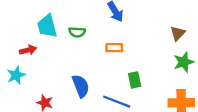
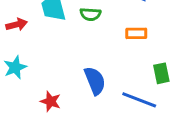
red arrow: (28, 50) -> (17, 25), moved

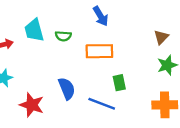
orange rectangle: (136, 33) -> (99, 51), size x1.6
red star: (51, 101) -> (32, 105), size x1.5

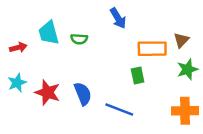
orange rectangle: (99, 51) -> (152, 49), moved
green rectangle: (119, 83) -> (138, 75), moved
red star: (32, 105) -> (47, 92), moved

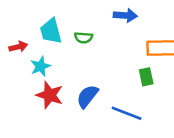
blue arrow: (118, 18) -> (125, 15), turned -55
cyan star: (17, 83) -> (40, 66), moved
blue semicircle: (83, 94) -> (87, 96), turned -120

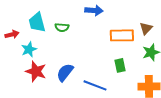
green rectangle: (146, 77) -> (120, 65), moved

